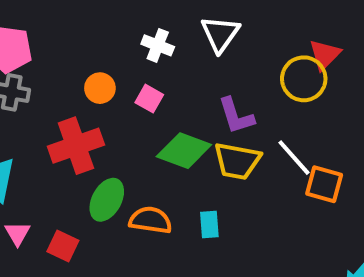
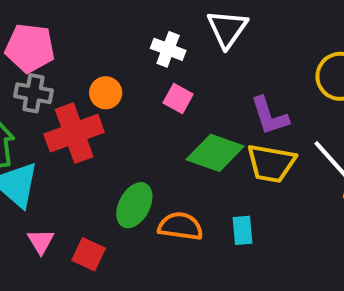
white triangle: (220, 34) -> (227, 29), moved
white cross: (158, 45) -> (168, 49), moved
orange circle: (100, 88) -> (106, 93), moved
red cross: (76, 146) -> (74, 133), moved

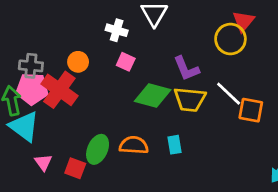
pink pentagon: (30, 48) -> (32, 89), moved
red cross: (74, 133) -> (59, 90), turned -30
green ellipse: (134, 205) -> (98, 149), moved

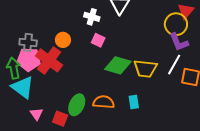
purple L-shape: (186, 69) -> (179, 42), moved
white line: (229, 94) -> (174, 65), turned 75

